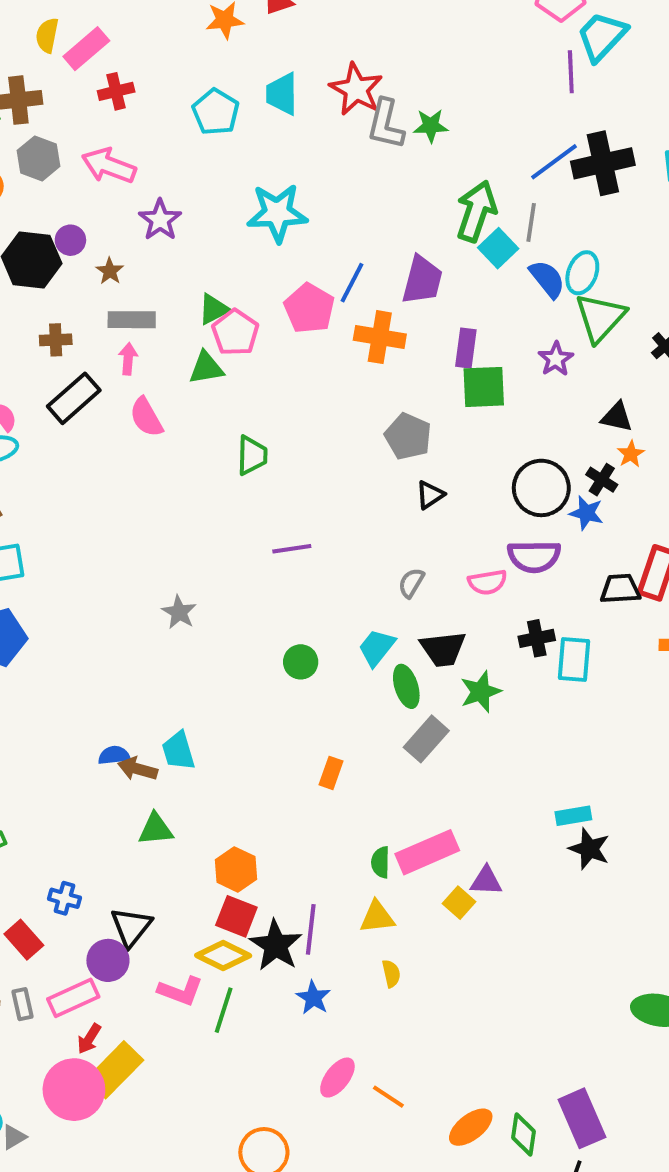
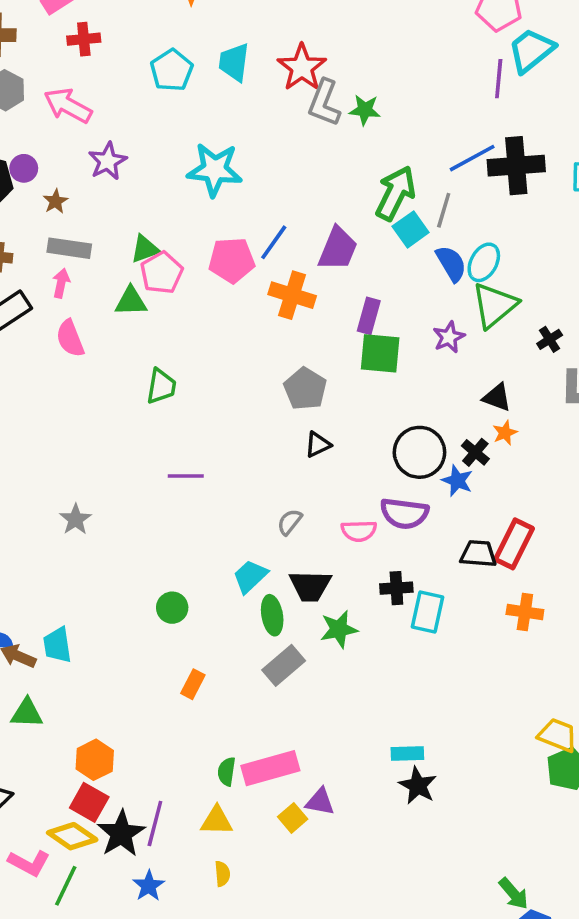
pink pentagon: (309, 308) -> (232, 260), turned 30
green circle: (301, 662) -> (172, 608), moved

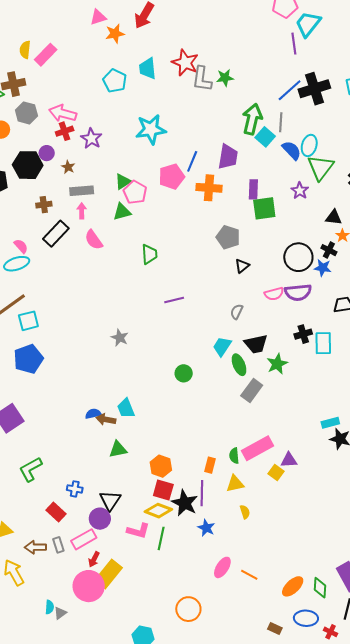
red cross: (84, 39) -> (65, 131), moved
pink semicircle: (359, 531) -> (274, 294), moved
orange rectangle: (193, 684) -> (210, 465), moved

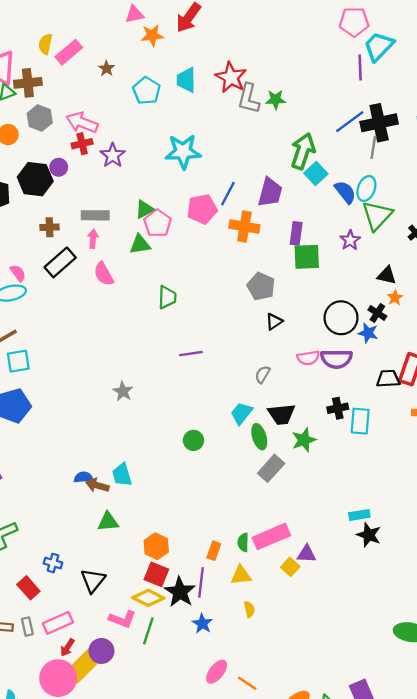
gray line: (281, 122) -> (373, 147), moved
brown star: (68, 167) -> (106, 68), moved
purple circle: (100, 519) -> (101, 651), moved

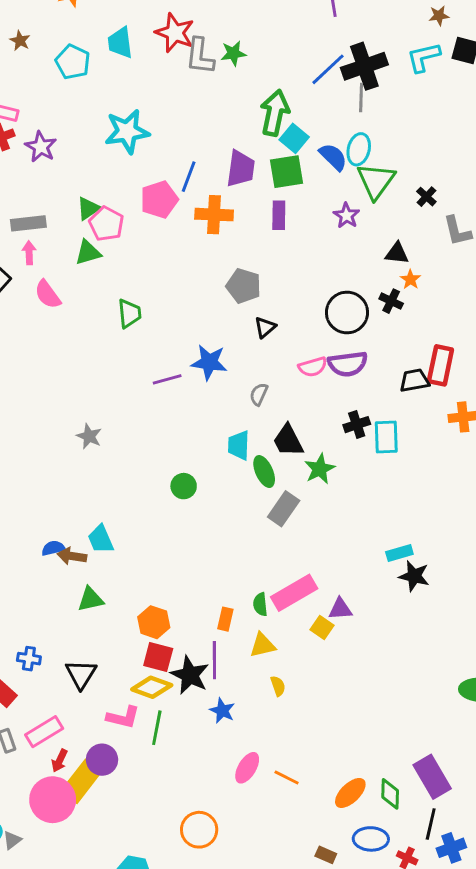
green square: (307, 257) -> (287, 172), moved
blue star: (368, 333) -> (209, 362), moved, size x1.4
cyan trapezoid: (242, 413) -> (239, 445), turned -30
black trapezoid: (281, 414) -> (288, 441), turned 76

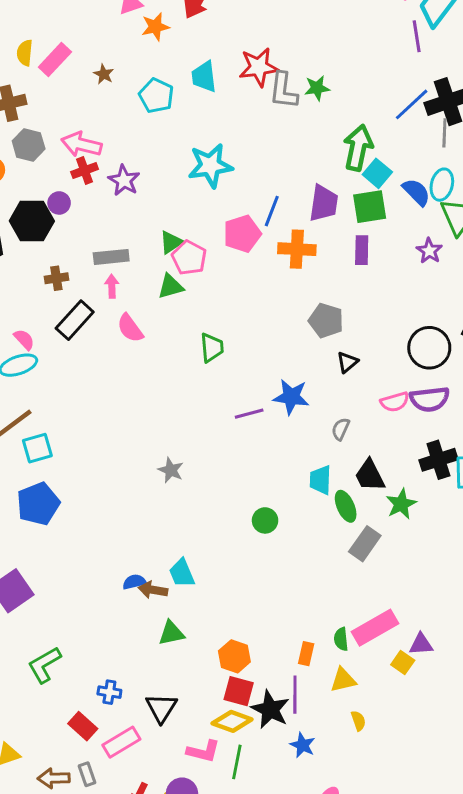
red star: (175, 33) -> (259, 67), turned -30
black cross: (357, 425) -> (438, 460), size x1.4
pink rectangle: (44, 732) -> (121, 742), moved

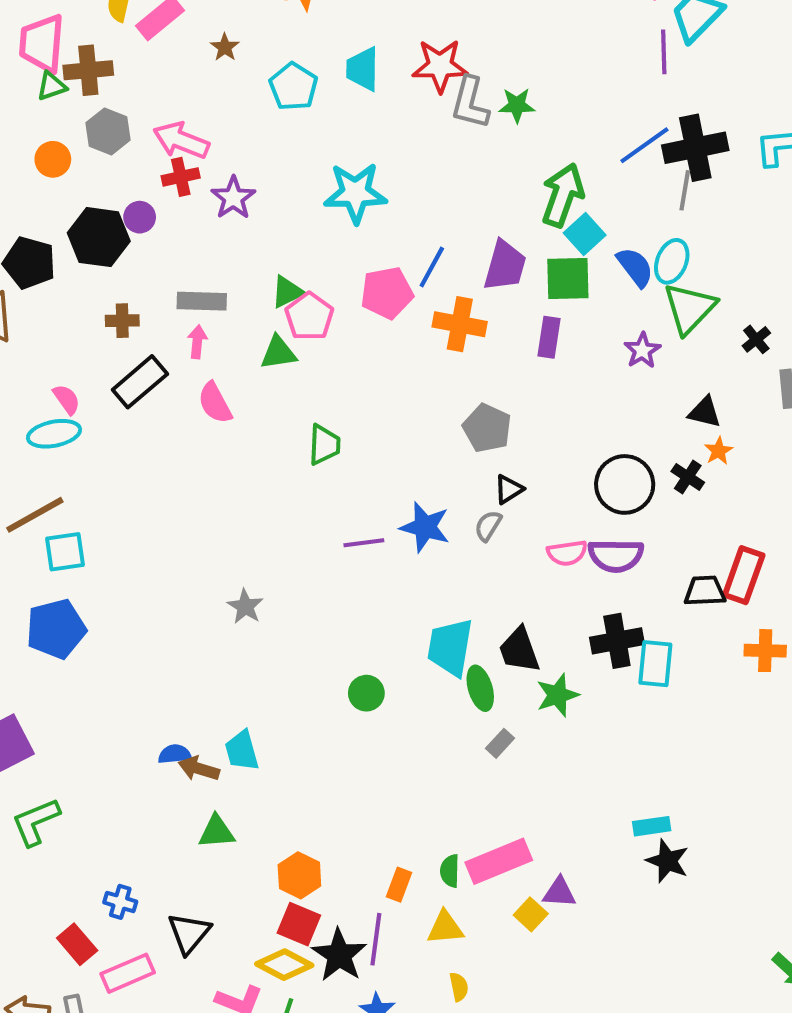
gray semicircle: (341, 429) -> (488, 526), moved
cyan trapezoid: (320, 480) -> (450, 647), size x1.4
gray rectangle: (365, 544) -> (500, 743), size x0.6
green L-shape: (44, 665) -> (36, 822), moved

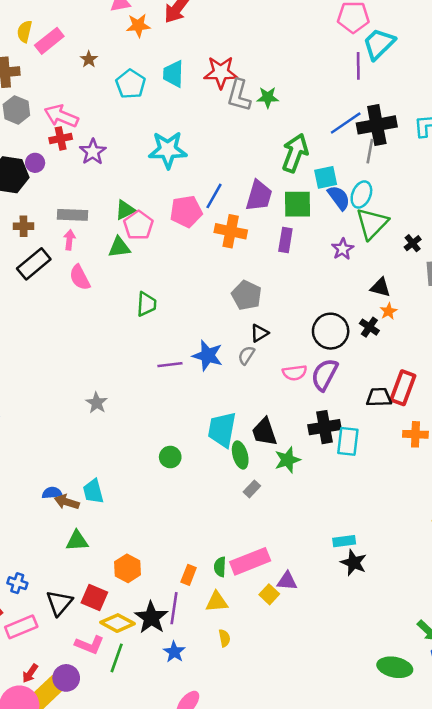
cyan square: (585, 234) -> (326, 177), moved, turned 30
purple semicircle: (616, 555) -> (325, 375), turned 116
red square: (299, 924) -> (94, 597), moved

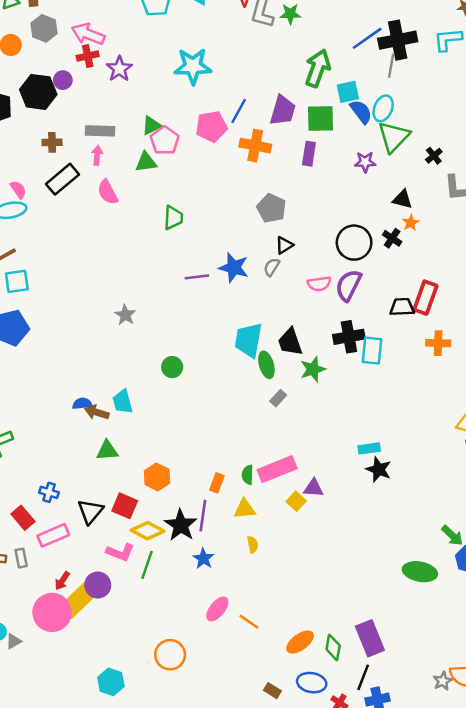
purple star: (343, 249) -> (365, 162), turned 30
green circle: (170, 457) -> (172, 367), moved

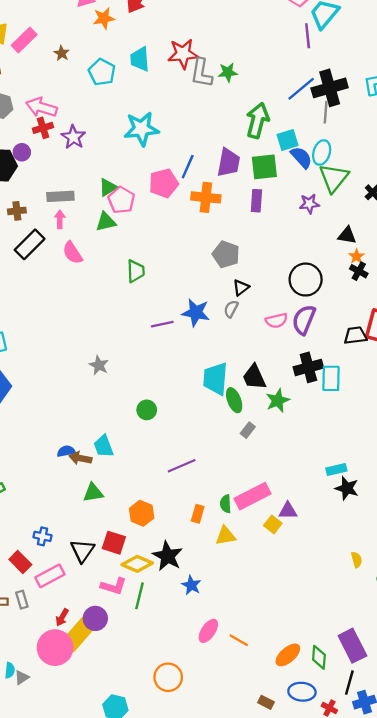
black cross: (392, 238) -> (359, 271), moved
purple line: (203, 516) -> (182, 466), moved, turned 64
yellow semicircle: (253, 545) -> (357, 560), moved

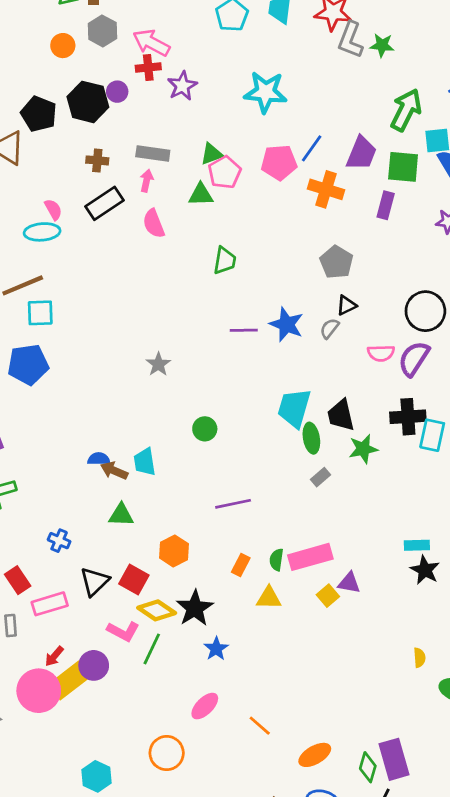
blue cross: (43, 536) -> (59, 541), moved
pink ellipse: (208, 631) -> (205, 706), moved
green diamond: (319, 657) -> (368, 767), moved

